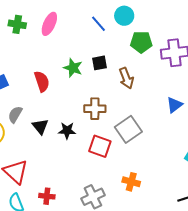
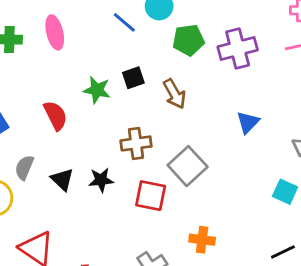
pink ellipse: (49, 24) -> (55, 32), turned -30

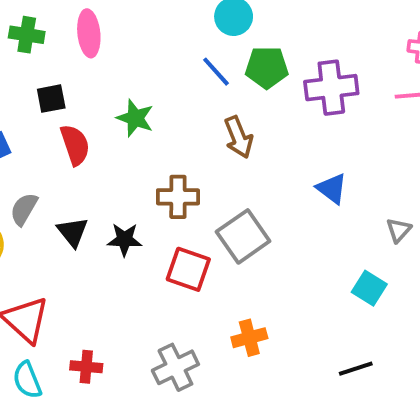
blue line: (124, 22) -> (216, 72), moved
black square: (133, 78) -> (51, 99), moved
blue triangle: (248, 122) -> (332, 188), turned -45
orange cross: (202, 240) -> (249, 338), turned -30

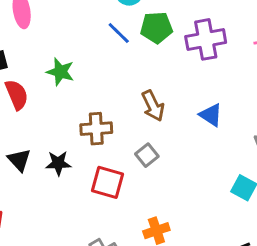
brown arrow: (239, 137) -> (153, 106), moved
gray square: (243, 236) -> (147, 155), size x0.6

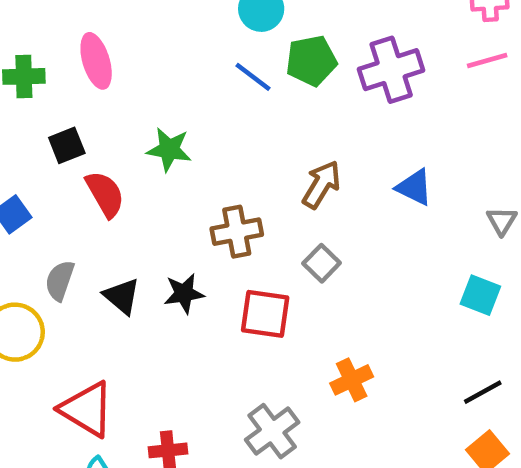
brown arrow: (153, 106) -> (321, 184), turned -116

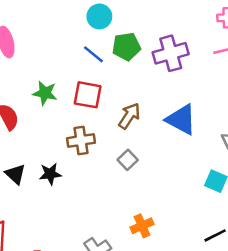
blue triangle: (414, 187) -> (181, 120), size x1.5
red square: (265, 314) -> (88, 95), moved

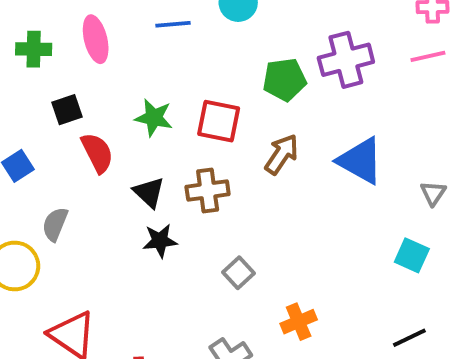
green pentagon: (126, 47) -> (284, 80), moved
blue line: (93, 54) -> (173, 24), moved, turned -45
gray square: (128, 160) -> (239, 273), moved
black triangle: (15, 174) -> (149, 192), moved

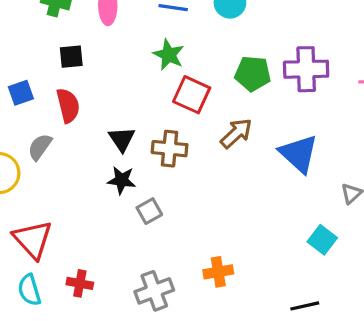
green star: (154, 118) -> (169, 55), moved
red semicircle: (97, 153) -> (68, 105), moved
gray square: (239, 273) -> (149, 211), moved

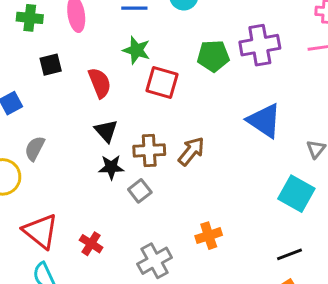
red semicircle: (68, 105) -> (100, 83), moved
brown arrow: (236, 133) -> (191, 151), moved
brown cross: (170, 149) -> (149, 150), moved
cyan square: (322, 240) -> (296, 194), size x1.4
red cross: (80, 283) -> (91, 244), moved, turned 30

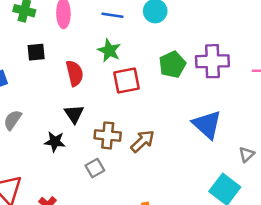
green pentagon: (213, 56) -> (172, 65), turned -30
red square: (162, 83) -> (127, 81), turned -36
black star: (111, 167) -> (55, 142), moved

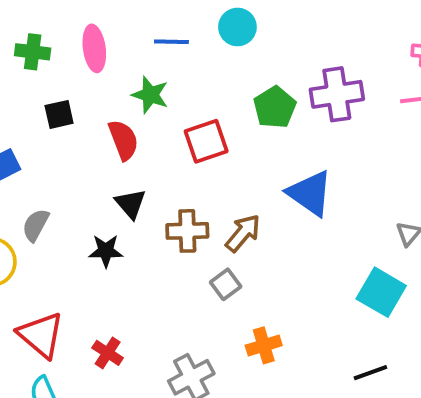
green star: (109, 50) -> (150, 95), moved
blue triangle: (207, 125) -> (310, 193), moved
gray square: (95, 168) -> (226, 284), moved

